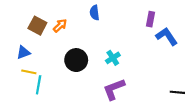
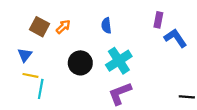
blue semicircle: (94, 13) -> (106, 26), moved
blue triangle: (23, 52) -> (25, 55), turned -32
cyan cross: (113, 58) -> (119, 61), size x1.6

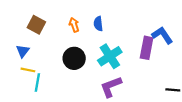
purple rectangle: (158, 20) -> (147, 48), moved, size x1.5
orange arrow: (63, 27) -> (74, 25), moved, turned -64

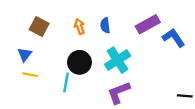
purple rectangle: (147, 48) -> (148, 24), moved, turned 50
cyan line: (37, 82) -> (66, 82), moved

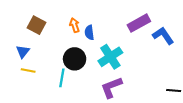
blue semicircle: (105, 25) -> (89, 33), moved

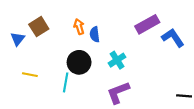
brown square: (37, 25) -> (39, 27), turned 30
blue triangle: (23, 52) -> (18, 39), moved
cyan cross: (110, 57) -> (117, 60), size x0.7

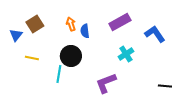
purple rectangle: (147, 24) -> (120, 22), moved
cyan cross: (117, 60) -> (126, 54), moved
yellow line: (30, 75) -> (32, 58), moved

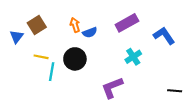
blue semicircle: (85, 31) -> (90, 32), turned -104
yellow line: (32, 58) -> (41, 57), moved
cyan line: (59, 74) -> (52, 72), moved

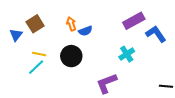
purple rectangle: (127, 23) -> (134, 21), moved
cyan line: (52, 72) -> (36, 67), moved, turned 36

